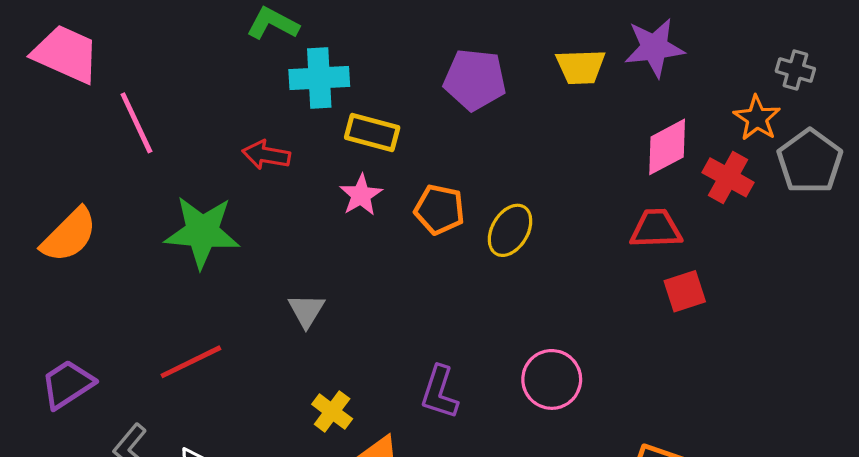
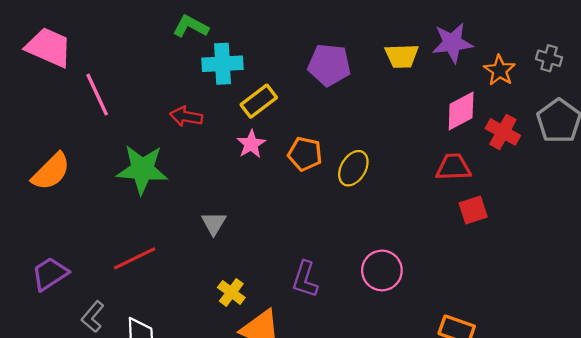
orange star: (757, 118) -> (500, 70), moved
yellow rectangle: (372, 133) -> (259, 101), turned -52

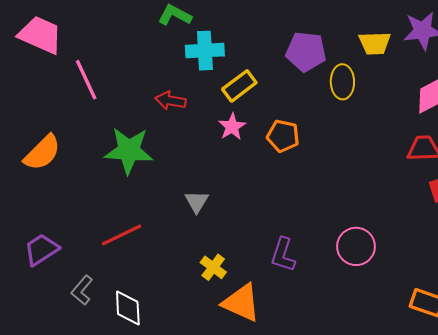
yellow ellipse: (353, 168) -> (342, 82), moved, turned -32

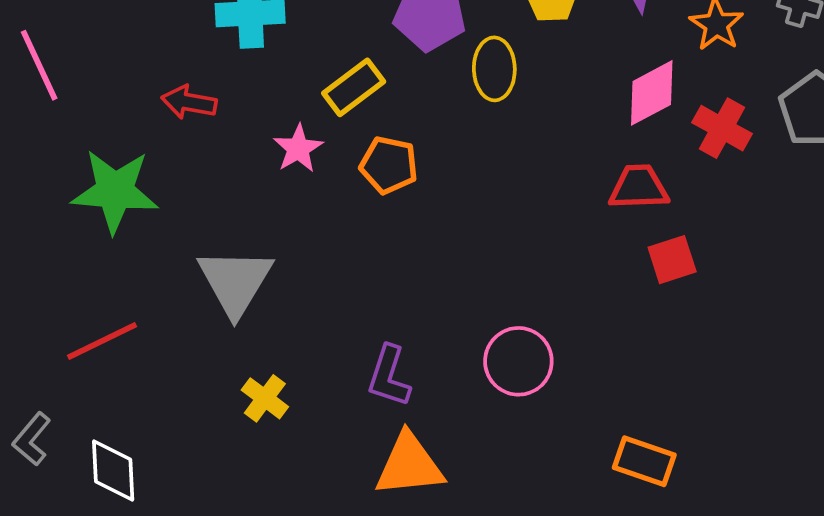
yellow rectangle: (239, 86) -> (354, 87), moved
gray triangle: (197, 202) -> (235, 282), size x1.8
orange triangle: (241, 303) -> (409, 465), moved, turned -30

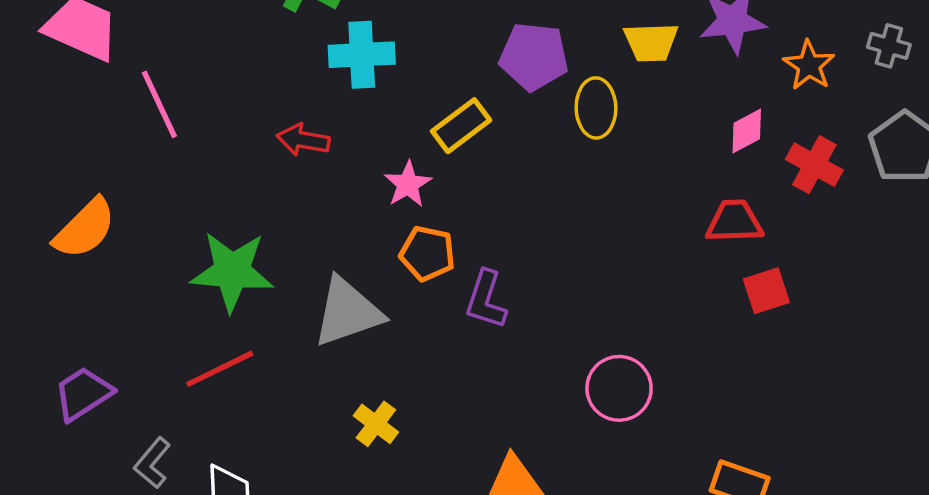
pink diamond: (652, 93) -> (747, 131), size x0.7
orange pentagon: (389, 165) -> (427, 253), moved
green star: (115, 191) -> (232, 271), moved
gray triangle: (235, 282) -> (348, 312), turned 40
purple L-shape: (389, 376) -> (486, 300), moved

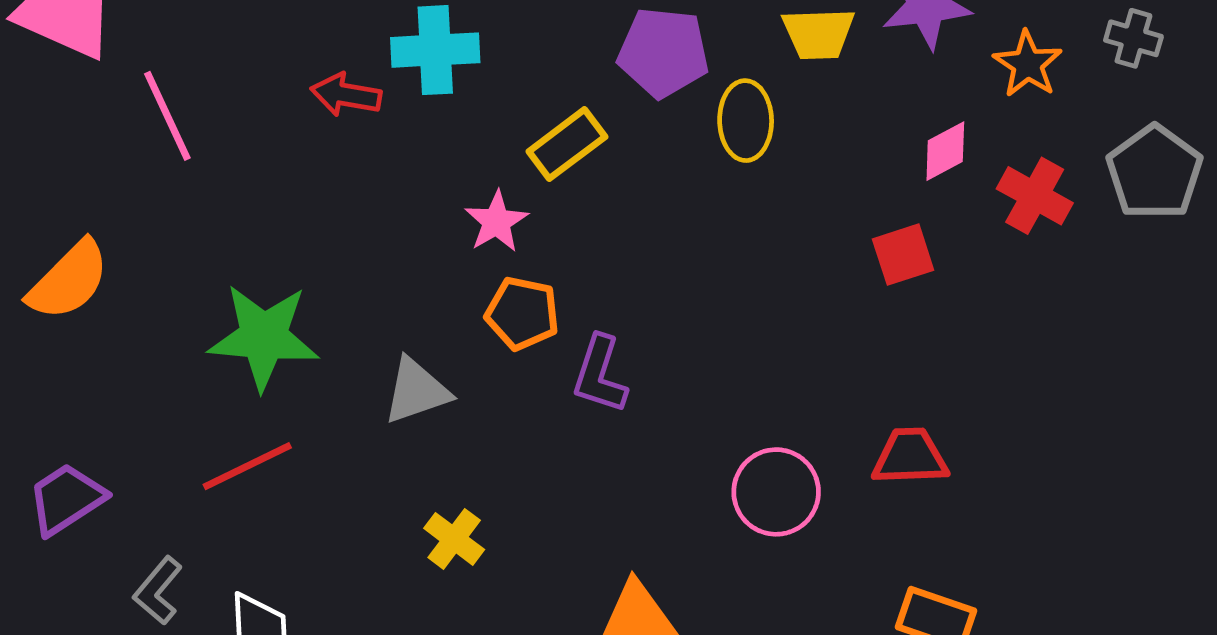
red arrow: (303, 140) -> (346, 95), moved
red trapezoid: (734, 222) -> (910, 457), moved
red square: (766, 291) -> (903, 255), moved
gray triangle: (348, 312) -> (416, 391), size x0.7

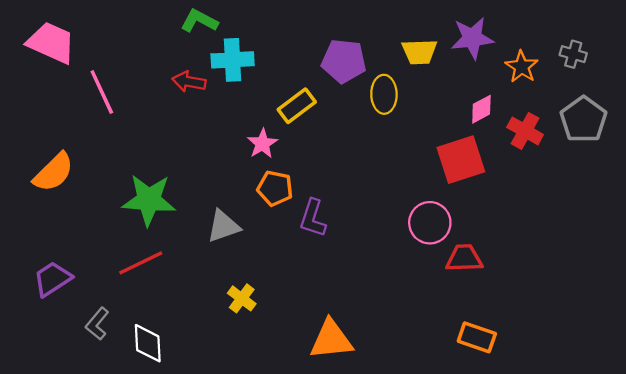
red square: (903, 255) -> (461, 160), size x1.6
pink circle: (776, 492) -> (430, 223), moved

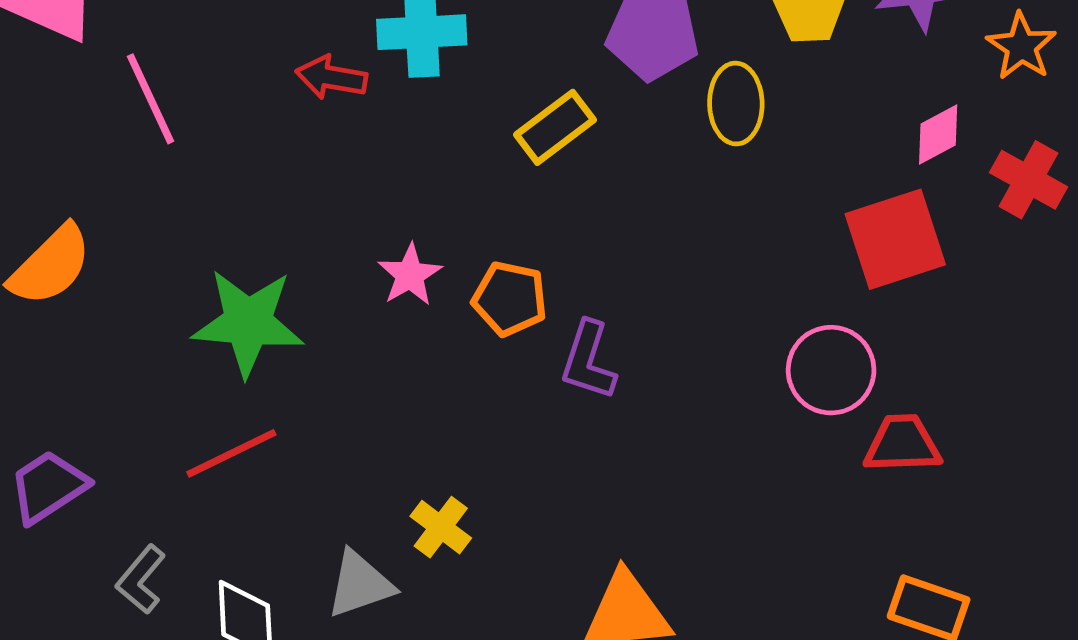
pink star: (262, 144) -> (410, 275), moved
gray triangle: (223, 226) -> (360, 584), moved

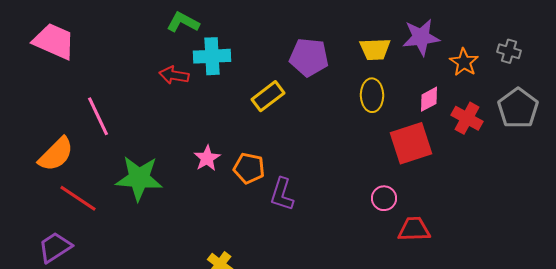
pink line: (150, 99) -> (98, 116), moved
yellow ellipse: (736, 104) -> (372, 95), moved
pink circle: (831, 370) -> (384, 198), size x0.7
red line: (231, 453) -> (78, 198), moved, turned 60

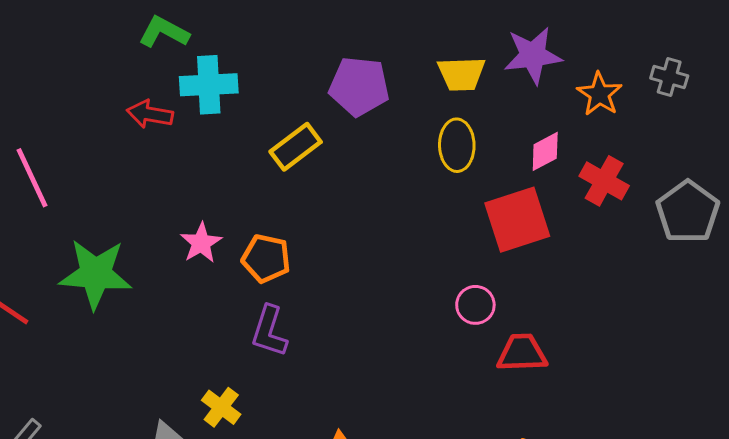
gray pentagon: (518, 108) -> (688, 212), moved
purple L-shape: (282, 194) -> (269, 331), moved

